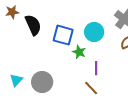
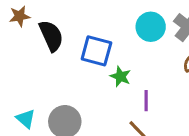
cyan circle: (94, 32) -> (151, 27), moved
cyan triangle: (16, 80) -> (26, 119), turned -32

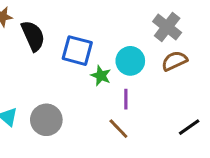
cyan circle: (151, 27) -> (130, 61), moved

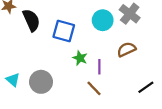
cyan circle: (130, 61) -> (103, 20), moved
brown semicircle: (174, 61) -> (126, 49), moved
green star: (101, 76) -> (80, 58), moved

